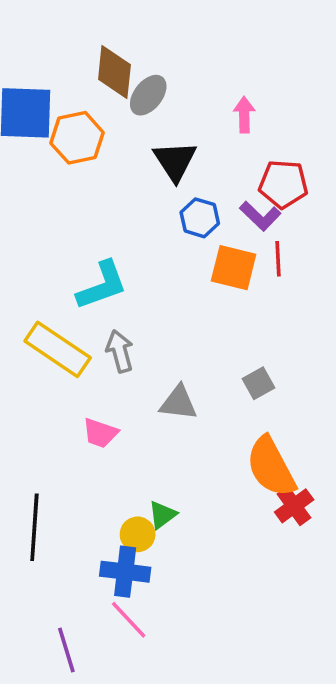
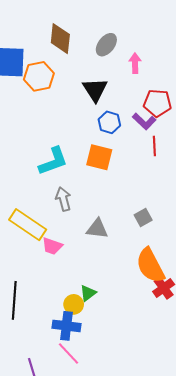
gray ellipse: (148, 95) -> (106, 45), moved
orange square: (234, 268) -> (99, 157), moved
yellow rectangle: (58, 349) -> (28, 225), moved

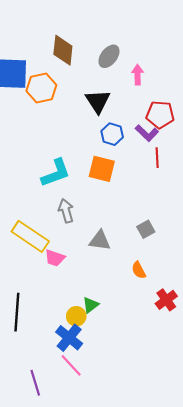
orange semicircle: (150, 266) -> (139, 270), moved, size x0.5
blue cross: (66, 326) -> (69, 338), turned 32

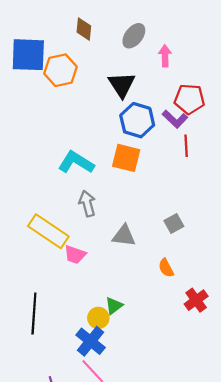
brown diamond: (63, 50) -> (84, 29), size x0.7
blue hexagon: (112, 134) -> (137, 120), size x1.4
cyan L-shape: (56, 173) -> (76, 162), turned -128

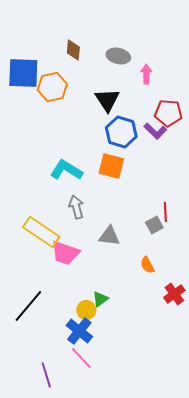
gray ellipse: (134, 36) -> (118, 56), turned 65
red line: (186, 146) -> (165, 212), moved
pink trapezoid: (75, 255) -> (65, 253), size x1.4
black line: (34, 313) -> (28, 306), turned 36

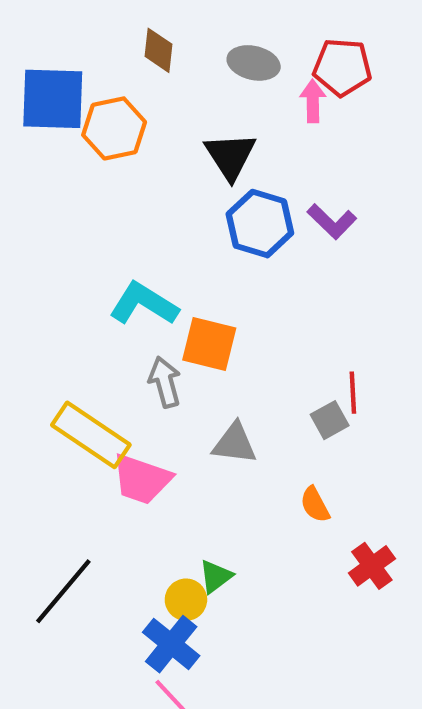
red pentagon: (168, 113) -> (342, 67), moved
orange square: (111, 166) -> (209, 344), moved

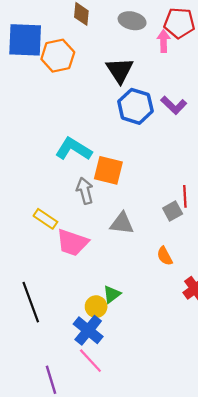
yellow rectangle: (91, 435) -> (45, 219), size x0.6
black line: (63, 591) -> (31, 302), turned -60

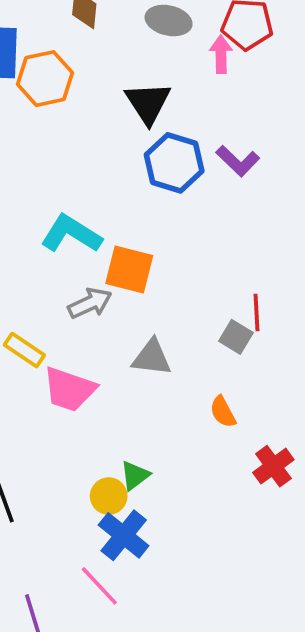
gray arrow: (85, 191) -> (90, 303), turned 80
gray square: (173, 211) -> (236, 337), turned -30
blue cross: (88, 330) -> (124, 535), moved

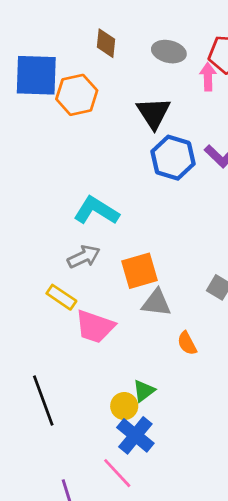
orange square: (129, 270) -> (140, 271), moved, turned -30
gray arrow: (90, 303) -> (84, 257), moved
orange semicircle: (223, 412) -> (187, 343), moved

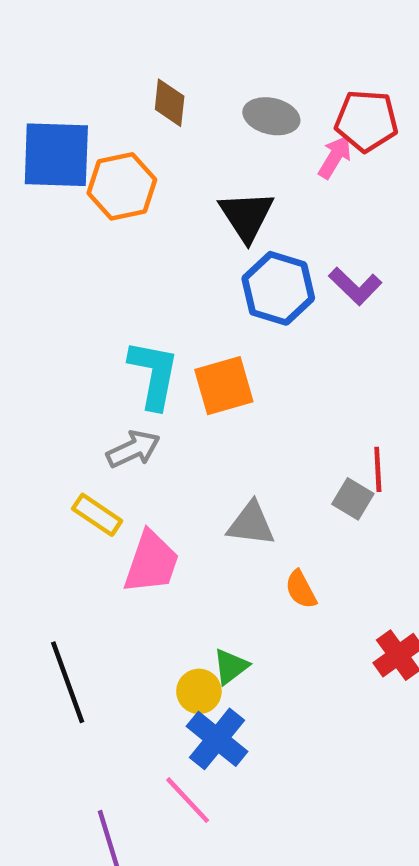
pink arrow: (208, 77) -> (335, 157), turned 32
cyan L-shape: (96, 211) -> (154, 374), turned 69
orange square: (140, 271) -> (224, 386), moved
pink trapezoid: (95, 327) -> (151, 562), turned -90

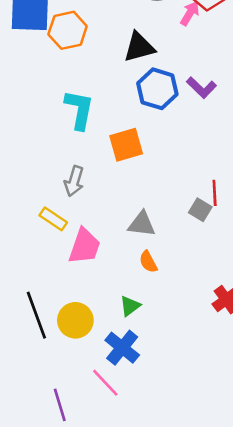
black triangle: (246, 216) -> (139, 47), turned 48
cyan L-shape: (154, 374) -> (79, 110), moved
gray arrow: (133, 449) -> (74, 181), turned 132
orange semicircle: (301, 589) -> (148, 262), moved
yellow circle: (199, 691) -> (75, 320), moved, size x1.4

